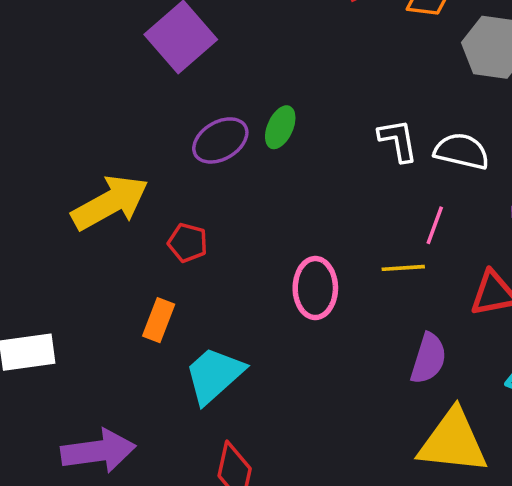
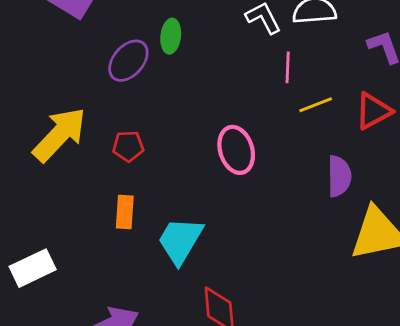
pink line: (435, 225) -> (288, 67), moved
yellow line: (403, 268) -> (316, 105), moved

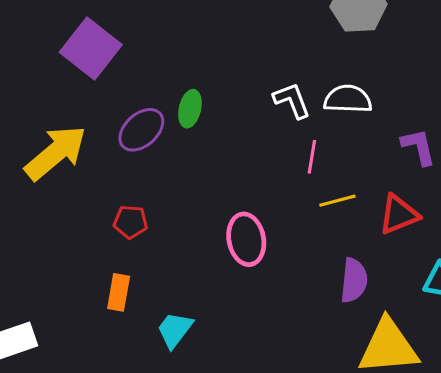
yellow arrow: (60, 135) -> (56, 153), moved
cyan trapezoid: (180, 241) -> (175, 330), size x0.7

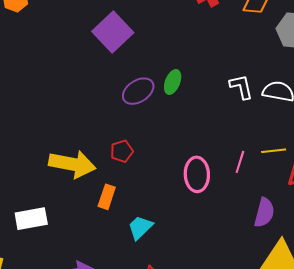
yellow arrow: (56, 153) -> (72, 164), moved, turned 42
pink line: (312, 157) -> (240, 162), moved
yellow line: (337, 201) -> (274, 151), moved
red pentagon: (131, 222) -> (122, 151), turned -30

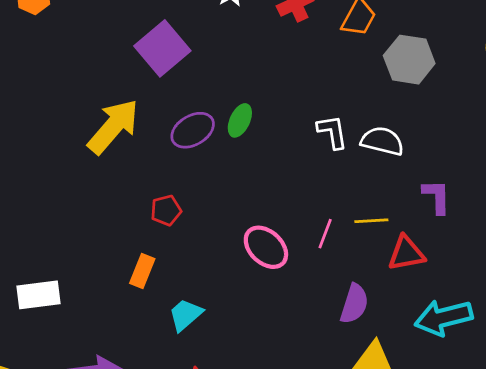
yellow arrow: (72, 164) -> (113, 127), moved, turned -63
pink ellipse: (197, 174) -> (266, 247), turned -48

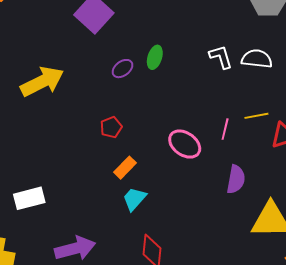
yellow arrow: (113, 127) -> (42, 82), moved, turned 30
purple ellipse: (193, 130) -> (123, 69), size x0.7
orange rectangle: (142, 271) -> (125, 168), moved, turned 30
purple semicircle: (354, 304) -> (236, 179), moved

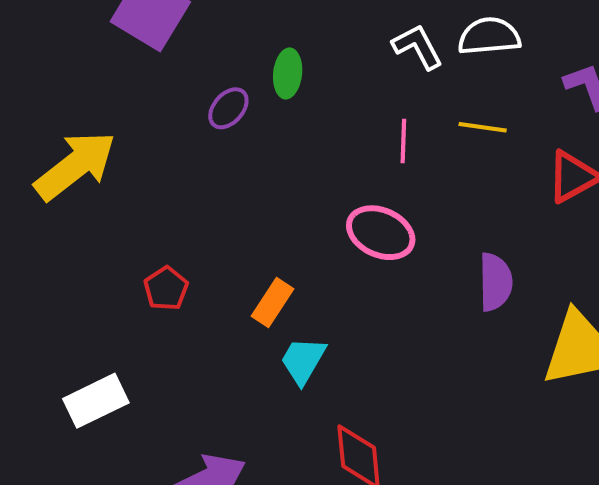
yellow line: (256, 116) -> (483, 127), moved, turned 30
red pentagon: (111, 127) -> (166, 289), moved
pink line: (225, 129) -> (403, 141), moved

